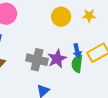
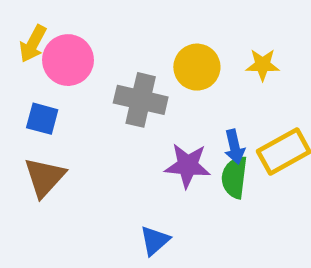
purple star: (57, 59) -> (188, 166), turned 30
gray cross: (37, 60) -> (141, 100), moved

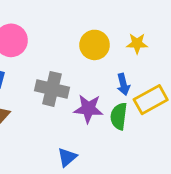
gray cross: (141, 100) -> (52, 89), moved
blue arrow: (234, 147) -> (123, 84), moved

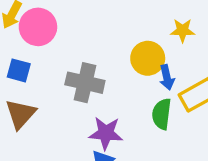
yellow circle: (95, 45) -> (148, 58), moved
purple star: (88, 109) -> (106, 133), moved

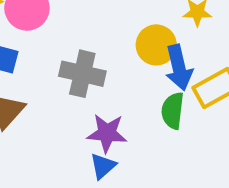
blue arrow: (167, 77) -> (179, 68), size x1.5

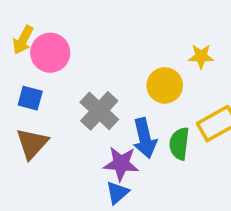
blue arrow: (179, 68) -> (145, 138), moved
gray cross: (82, 74) -> (99, 111), turned 30

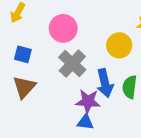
pink circle: (50, 53) -> (63, 28), moved
blue triangle: (117, 193) -> (85, 122), turned 48

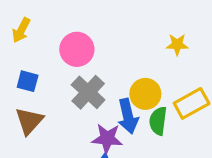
yellow circle: (119, 45) -> (145, 94), moved

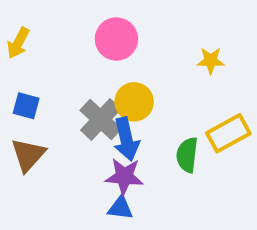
pink circle: (77, 49) -> (116, 39), moved
yellow circle: (145, 94) -> (134, 102), moved
blue arrow: (128, 116) -> (126, 139), moved

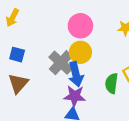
pink circle: (116, 39) -> (80, 26), moved

